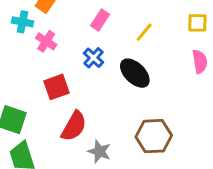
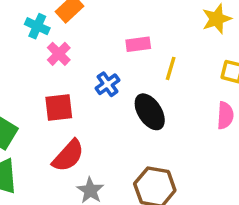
pink rectangle: (100, 20) -> (138, 44), moved, turned 36
yellow line: (144, 32) -> (171, 68), turned -36

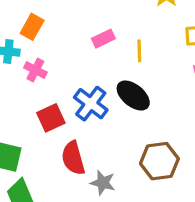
blue cross: (107, 84) -> (91, 104), moved, size x1.5
red semicircle: (68, 156) -> (73, 158), turned 140

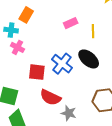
pink cross: (35, 70) -> (17, 47), moved
red square: (51, 118) -> (37, 72), turned 30
red semicircle: (73, 158) -> (50, 97), turned -50

